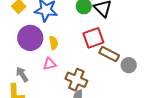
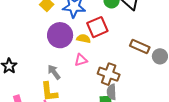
red square: (93, 38) -> (97, 27), moved
yellow semicircle: (54, 43) -> (84, 39), turned -64

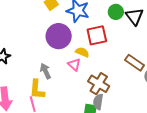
yellow semicircle: (84, 39) -> (82, 52), moved
pink triangle: (81, 60) -> (74, 65), turned 48

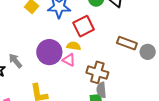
purple circle: (59, 36) -> (49, 52), moved
gray arrow: (46, 71) -> (15, 61), moved

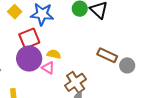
red square: (84, 26) -> (29, 38), moved
brown cross: (97, 72) -> (76, 82), turned 35

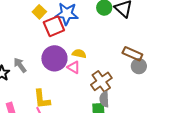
red square: (29, 38) -> (54, 26), moved
gray circle: (127, 65) -> (139, 66), moved

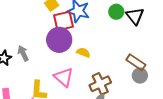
purple circle: (54, 58) -> (59, 40), moved
pink triangle: (74, 67) -> (64, 77), moved, size x1.5

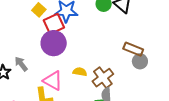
yellow semicircle: (83, 53) -> (80, 72), moved
pink triangle: (64, 77) -> (53, 81), moved

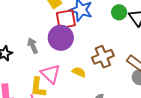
gray arrow: (21, 64) -> (33, 46), moved
brown cross: (103, 78) -> (103, 57), moved

